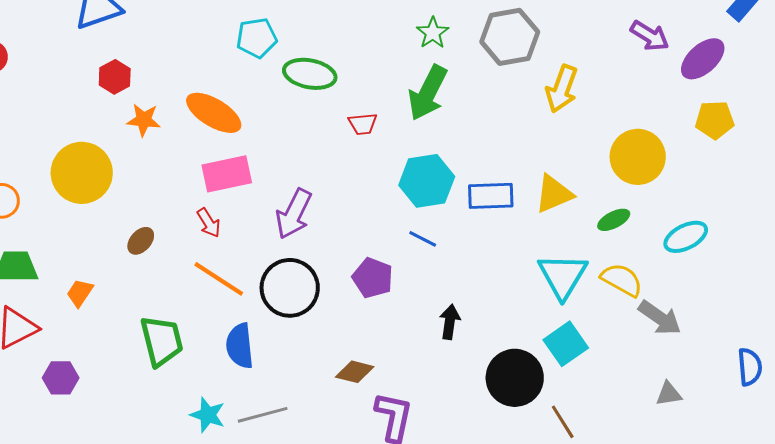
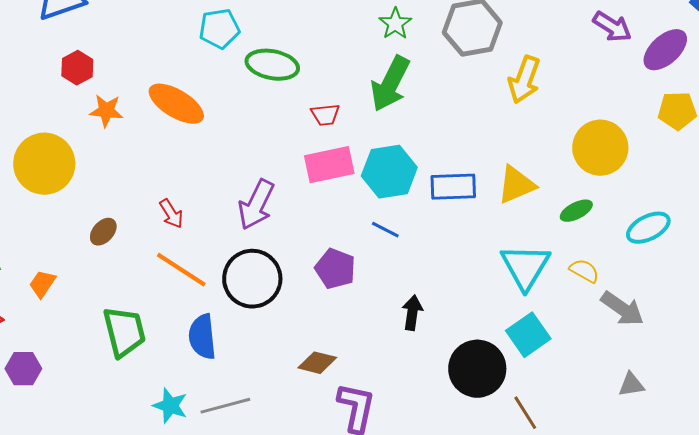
pink rectangle: (227, 174) -> (329, 165), moved
yellow semicircle: (622, 280) -> (584, 271), size x0.7

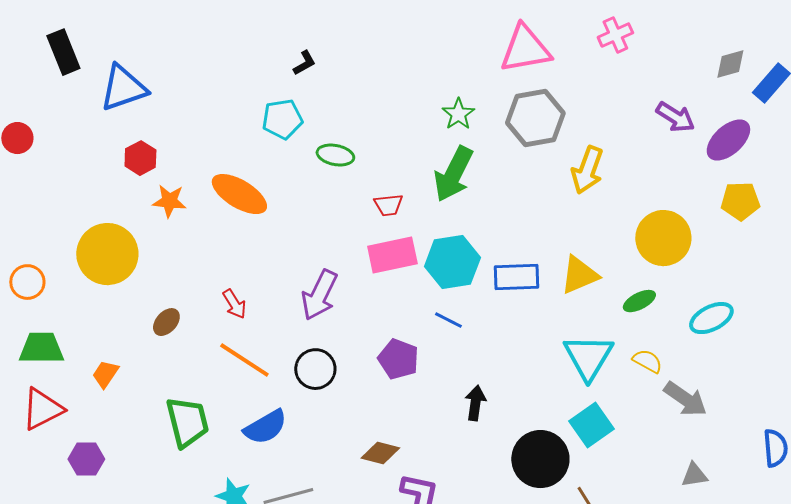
green ellipse: (272, 65) -> (335, 155), size x0.7
black circle: (252, 279) -> (315, 369), size x0.7
blue semicircle: (202, 337) -> (265, 427), turned -114

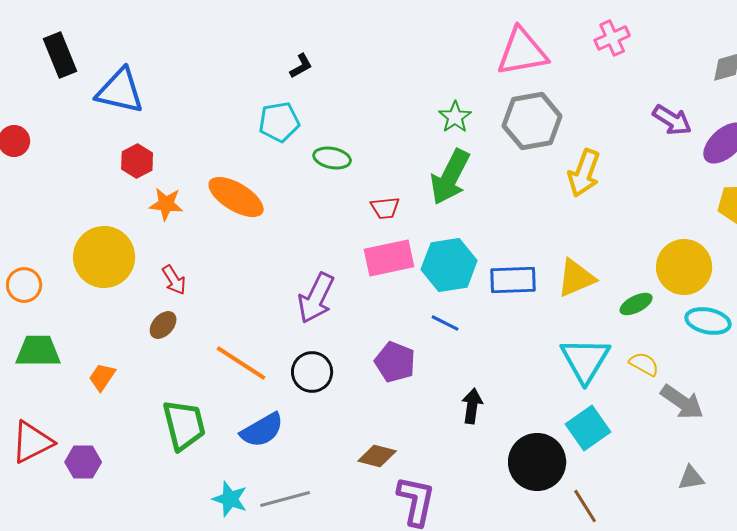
blue triangle: (123, 88) -> (120, 91), turned 32
yellow circle: (663, 238) -> (684, 267), moved
red arrow: (234, 304) -> (174, 280), moved
cyan ellipse: (711, 318) -> (708, 321), turned 39
red triangle: (42, 409) -> (32, 442), moved

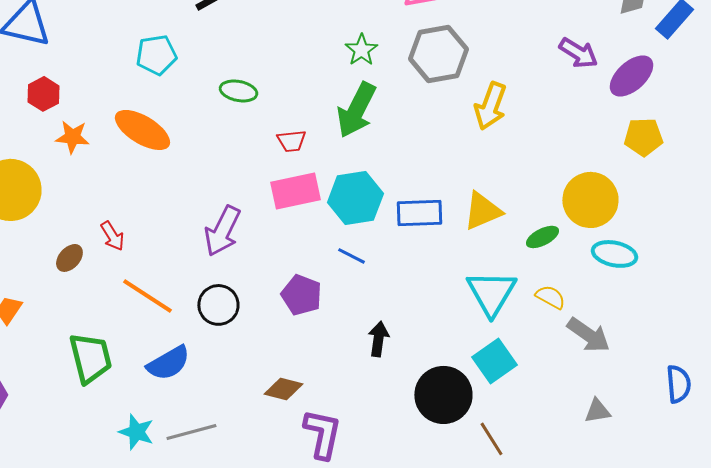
cyan pentagon: (279, 122) -> (156, 55), moved
red arrow: (174, 280) -> (112, 236), moved

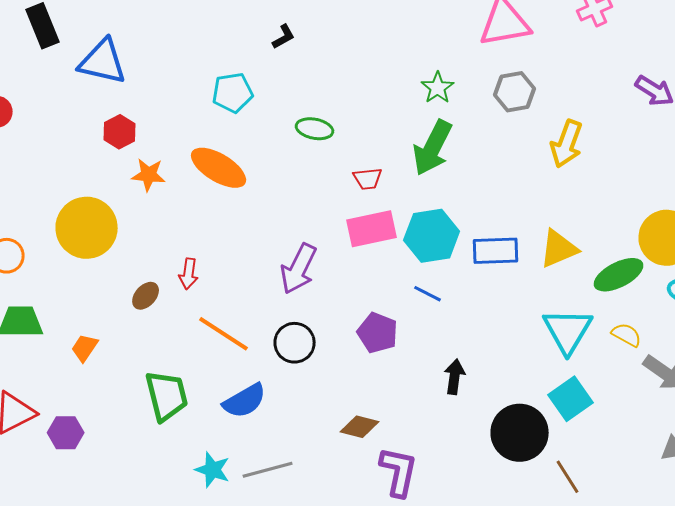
gray hexagon: (438, 54) -> (515, 92), size x0.7
red arrow: (112, 236) -> (189, 274), turned 40
green ellipse: (542, 237) -> (619, 275), size x1.5

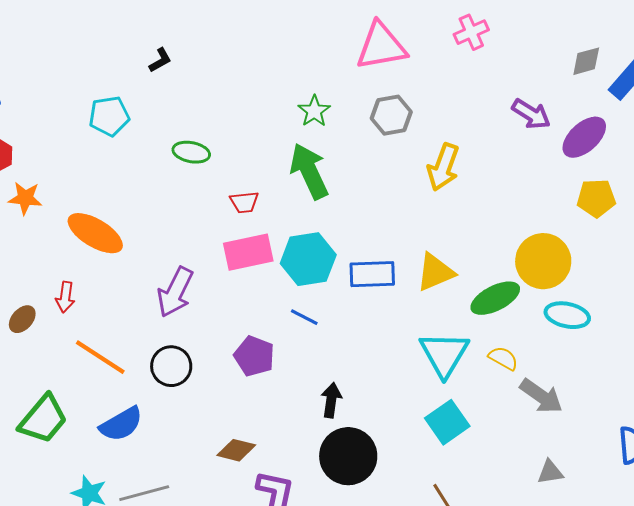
green arrow: (433, 148) -> (309, 171), turned 128
orange ellipse: (219, 168) -> (95, 233), moved
green trapezoid: (167, 396) -> (43, 419), turned 54
black circle: (520, 433) -> (348, 456), moved

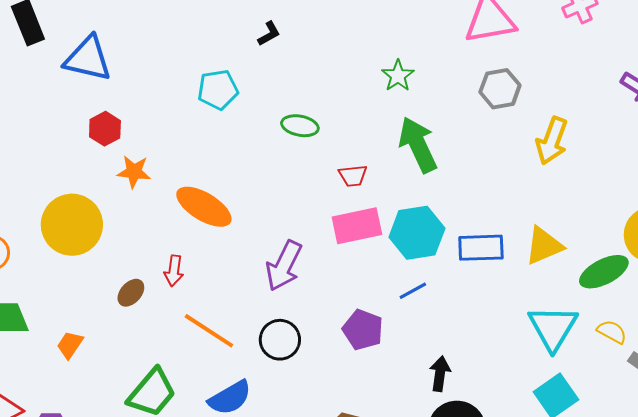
green star: (314, 111) -> (398, 76), moved
blue line: (304, 317) -> (413, 291), turned -56

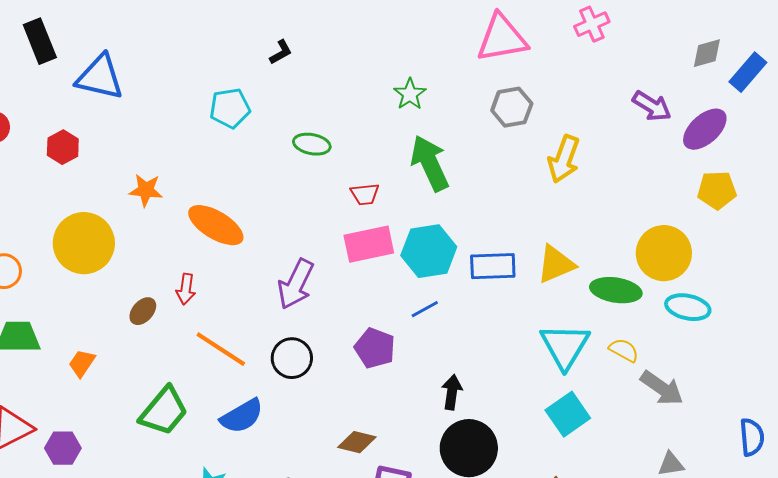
red hexagon: (105, 129) -> (63, 147), moved
green ellipse: (604, 272) -> (616, 290), turned 36

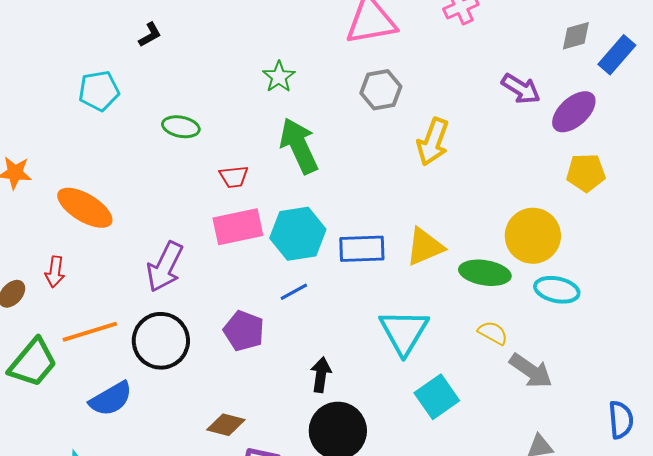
cyan triangle: (565, 346) -> (404, 332), moved
orange line: (221, 349) -> (90, 332), turned -50
black circle: (292, 358) -> (161, 341), size x1.4
green trapezoid: (164, 411) -> (33, 363), moved

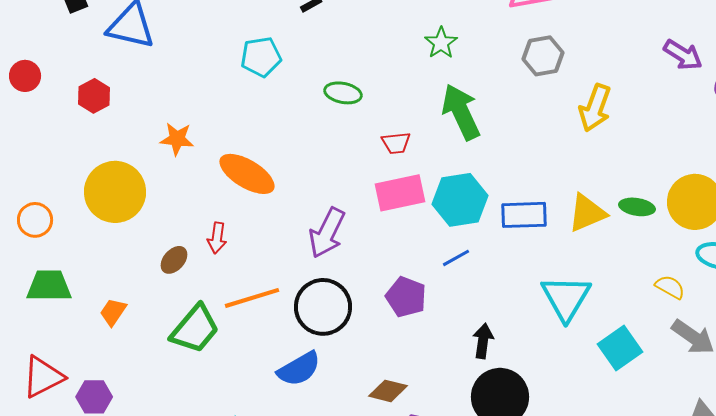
green ellipse: (485, 273) -> (637, 207), moved, size x0.7
yellow semicircle: (493, 333) -> (670, 287), moved
cyan square: (437, 397) -> (620, 348), moved
blue semicircle: (111, 399) -> (299, 369), moved

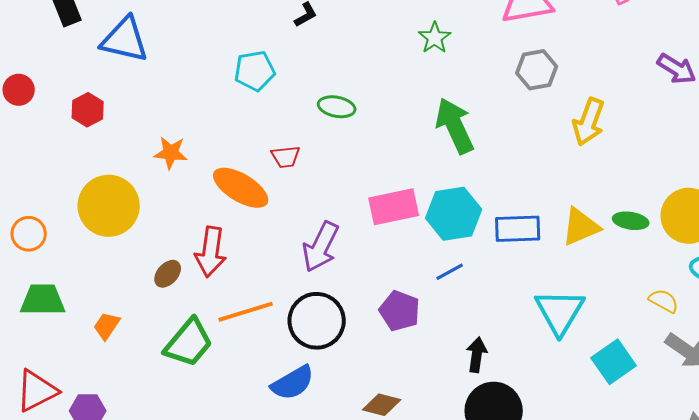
green star: (441, 43) -> (435, 38), moved
red trapezoid: (396, 143) -> (286, 157), moved
red arrow: (217, 238) -> (211, 252), size x1.6

